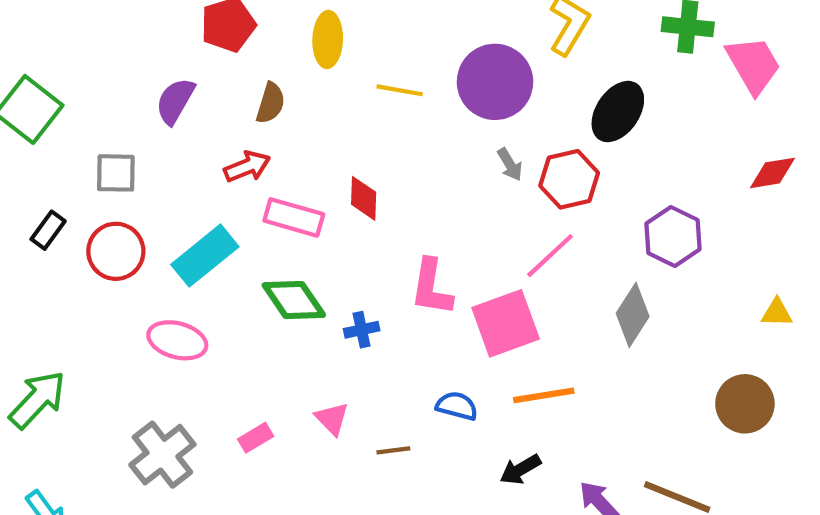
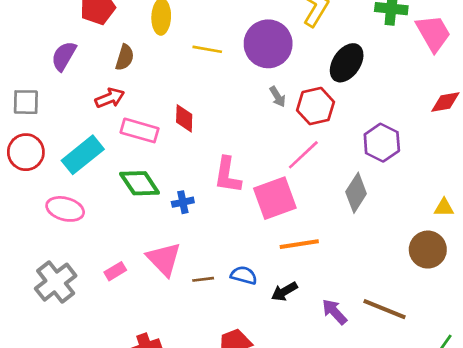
yellow triangle: (777, 313) -> (444, 208), moved
blue semicircle: (457, 406) -> (244, 275), moved
pink triangle: (332, 419) -> (164, 259), size x1.6

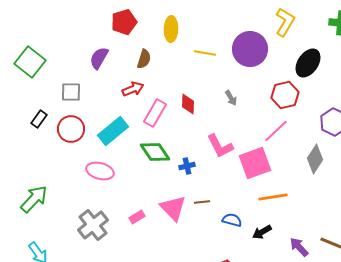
gray arrow: (278, 97) -> (231, 98), moved
pink rectangle: (140, 130) -> (155, 113), turned -76
pink L-shape: (228, 175) -> (220, 146), turned -36
brown line: (203, 279) -> (202, 202), moved

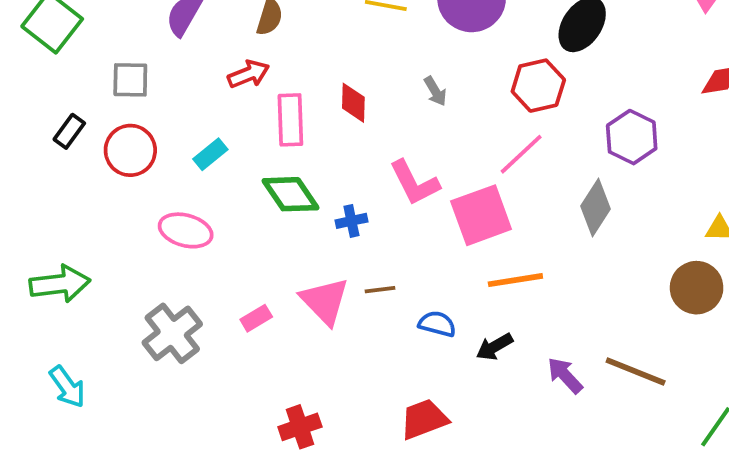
pink rectangle: (155, 113) -> (290, 120), turned -32
cyan rectangle: (113, 131) -> (210, 154), size x0.6
green arrow: (34, 199) -> (60, 284), turned 40

